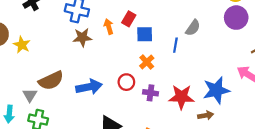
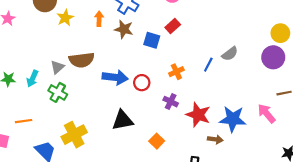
orange arrow: (109, 27) -> (99, 19), moved
blue square: (145, 34) -> (152, 40), moved
red circle: (126, 82) -> (142, 83), moved

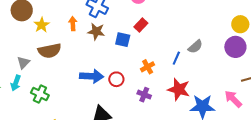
brown semicircle: (82, 60) -> (49, 51), moved
gray triangle: (57, 67) -> (23, 63), moved
red star: (198, 115) -> (179, 89), moved

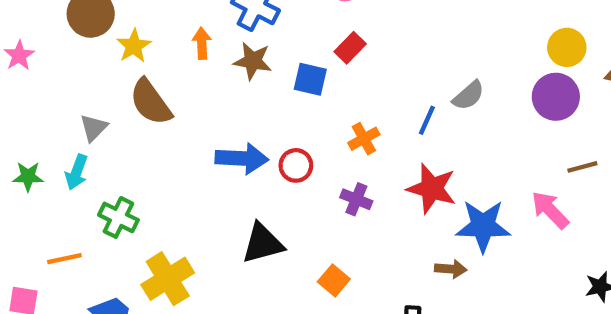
brown semicircle: (49, 51) -> (151, 102), turned 65
green cross: (40, 94) -> (118, 217), moved

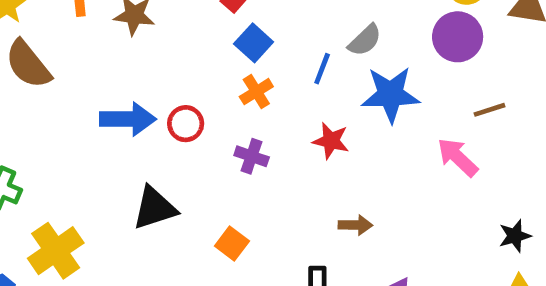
blue square: (310, 79) -> (254, 43), moved, turned 32
red star: (432, 188) -> (331, 141), size x0.7
blue star: (483, 226) -> (391, 94), moved

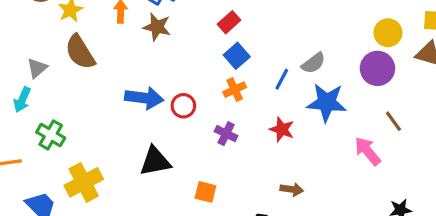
brown line: (490, 110) -> (393, 121), turned 65
orange square: (232, 244) -> (205, 192), turned -30

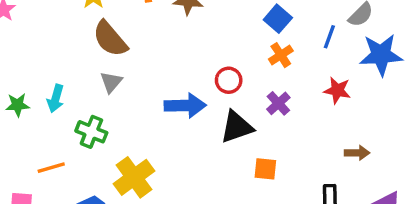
gray triangle: (37, 68) -> (111, 82), moved
blue arrow: (144, 98) -> (185, 106), moved
purple cross: (226, 134) -> (278, 103), turned 30
black triangle: (155, 161) -> (237, 127), moved

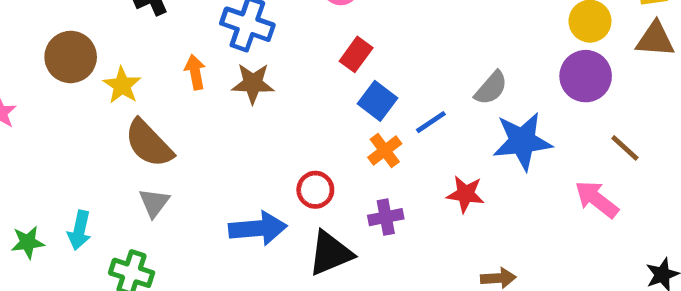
blue line: (329, 37) -> (431, 122), moved, turned 40
purple cross: (278, 103) -> (386, 217), turned 35

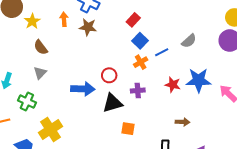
blue star: (522, 141) -> (199, 80), moved
brown semicircle: (149, 143) -> (41, 47), size x0.7

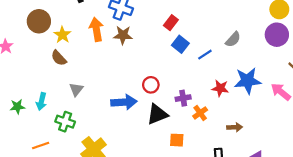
orange arrow: (64, 19) -> (96, 29), size x1.5
brown semicircle: (41, 47) -> (59, 58), moved
orange cross: (141, 62) -> (200, 113), moved

